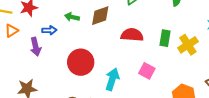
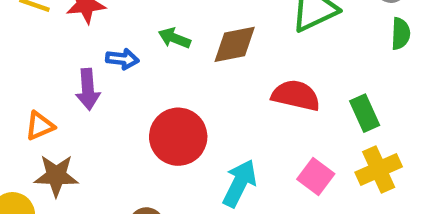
orange triangle: (12, 31) -> (40, 126), moved
green rectangle: (165, 38) -> (365, 113), turned -42
yellow cross: (188, 45) -> (379, 169), moved

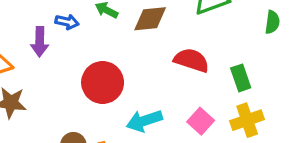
cyan arrow: (239, 183) -> (144, 121), turned -140

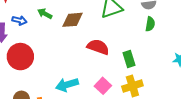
red circle: (103, 83) -> (20, 57), moved

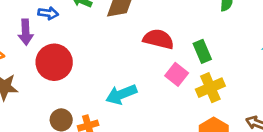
pink square: (103, 86) -> (177, 74), moved

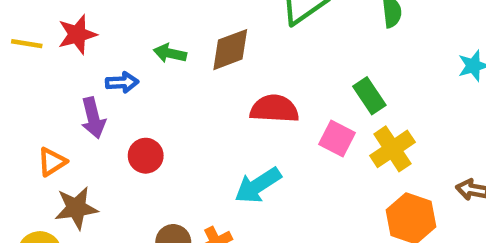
red semicircle: (158, 39) -> (274, 109), moved
red circle: (54, 62) -> (146, 156), size x0.6

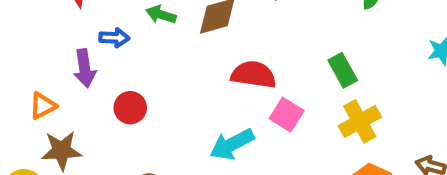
pink square: (337, 138) -> (287, 115), moved

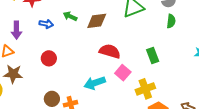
purple arrow: (85, 68) -> (16, 30), moved
yellow cross: (360, 121) -> (145, 89), moved

